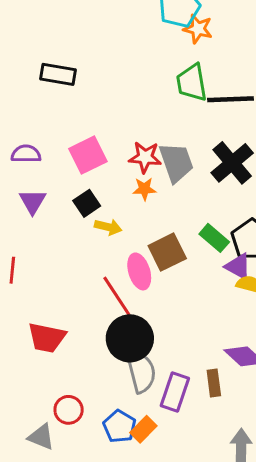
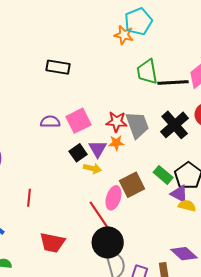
orange star: (198, 29) -> (124, 35), moved
purple semicircle: (26, 154) -> (50, 122), moved
purple triangle: (33, 201) -> (98, 149), moved
pink ellipse: (139, 271) -> (113, 198), turned 35

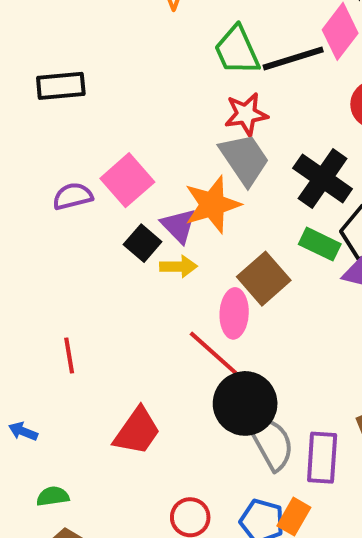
red star: (117, 122) -> (246, 114), moved
black cross: (175, 125) -> (323, 178), moved
orange star: (116, 143) -> (212, 205), size x1.8
red trapezoid: (52, 243) -> (137, 431), turned -52

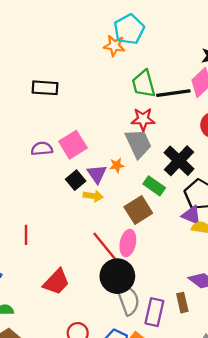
orange star: (212, 205) -> (117, 165), size x0.5
green rectangle: (320, 244) -> (154, 186), moved
pink ellipse: (234, 313) -> (128, 243), moved

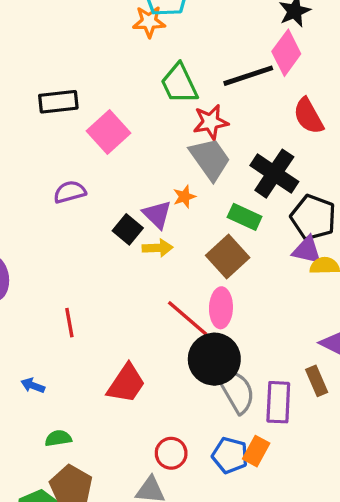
green trapezoid: (144, 84) -> (179, 84), moved
pink square: (73, 145) -> (108, 132), moved

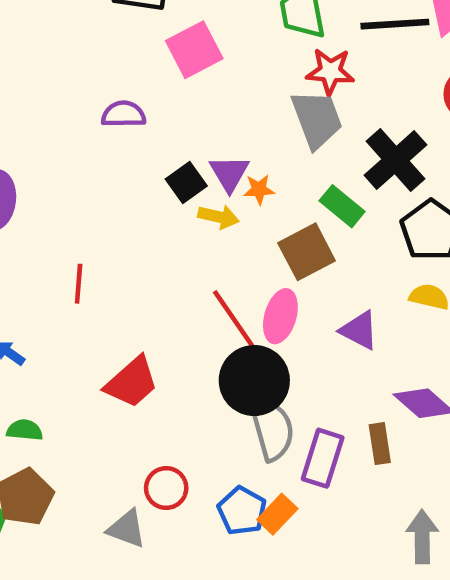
orange star: (184, 197) -> (259, 189), moved
purple triangle: (307, 250) -> (359, 330), moved

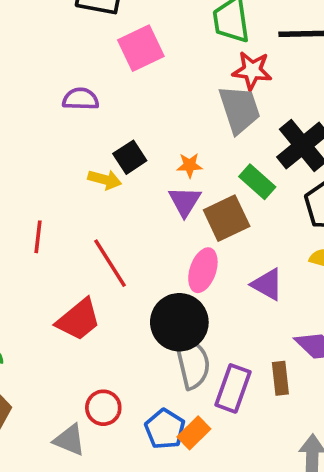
purple triangle: (229, 173) -> (185, 201), moved
yellow arrow: (219, 217) -> (105, 180), moved
red line: (233, 318) -> (110, 263), moved

